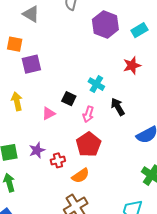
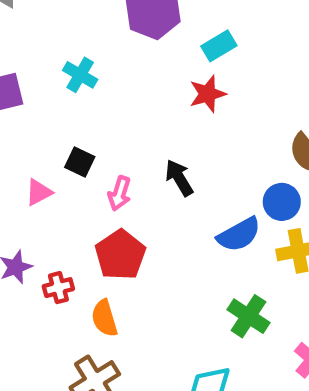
cyan rectangle: (139, 30) -> (219, 46), moved
cyan cross: (96, 84) -> (80, 75), moved
orange semicircle: (81, 176) -> (104, 318), turned 108

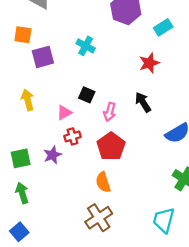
red star: (208, 94) -> (149, 63), moved
red cross: (58, 288) -> (72, 136), moved

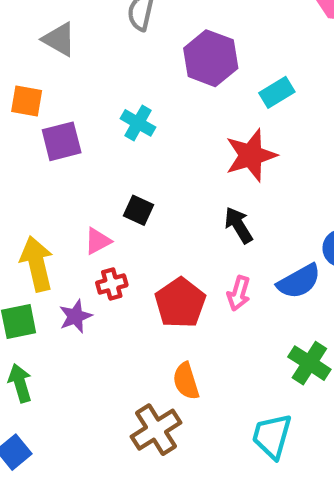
red star: (149, 63) -> (251, 155), size x1.4
yellow arrow: (28, 100) -> (37, 264), moved, size x1.4
pink arrow: (110, 112) -> (239, 293), moved
orange semicircle: (103, 182) -> (186, 381), moved

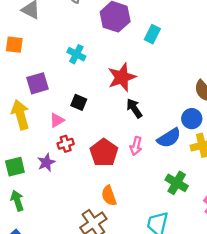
cyan rectangle: (277, 92) -> (152, 34), turned -30
purple square: (62, 141) -> (37, 83), moved
red star: (251, 155) -> (122, 77), moved
yellow arrow: (37, 264) -> (20, 115), moved

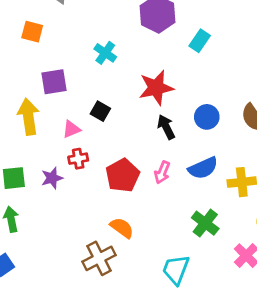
blue circle: (192, 119) -> (207, 117), moved
orange semicircle: (109, 196) -> (122, 228), turned 138

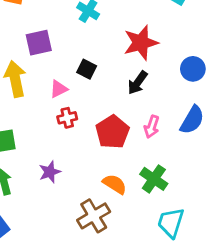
black arrow: (166, 127) -> (138, 83), moved, turned -115
blue semicircle: (203, 168) -> (192, 120), turned -32
purple star: (52, 178) -> (50, 172), moved
green cross: (205, 223) -> (154, 179), moved

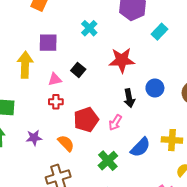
black arrow: (138, 83) -> (129, 98), moved, turned -60
blue semicircle: (192, 120) -> (140, 147), moved
orange semicircle: (115, 184) -> (66, 143), moved

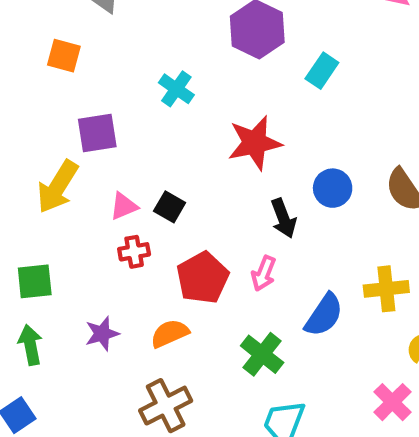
yellow arrow: (25, 65) -> (58, 187), turned -140
black square: (78, 70) -> (170, 207), moved
orange semicircle: (66, 143) -> (170, 333), turned -60

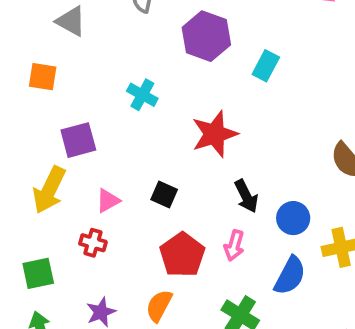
blue circle: (333, 188) -> (293, 218), moved
black square: (170, 207) -> (164, 195), moved
red cross: (134, 252) -> (93, 243), moved, turned 32
orange semicircle: (170, 333) -> (159, 306), turned -32

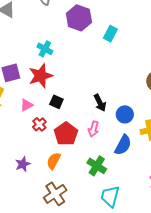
red star: (215, 134) -> (41, 76), moved
red cross: (93, 243) -> (39, 124), moved, turned 32

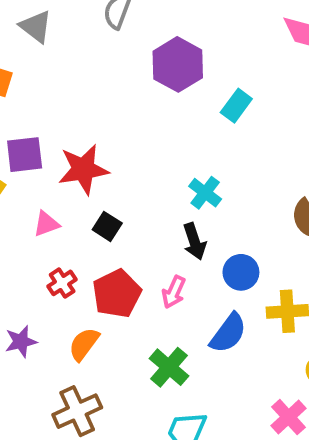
cyan cross: (45, 49) -> (205, 193), moved
red cross: (39, 124) -> (62, 283), moved

